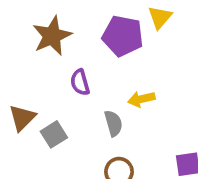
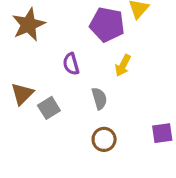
brown star: (52, 36) -> (29, 25), moved
yellow arrow: (141, 99) -> (123, 65), moved, turned -50

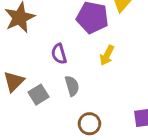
gray semicircle: (99, 99) -> (72, 86), moved

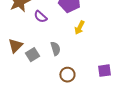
purple semicircle: (59, 54) -> (40, 17), moved, turned -32

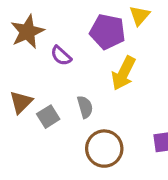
yellow arrow: (79, 28) -> (123, 73), size x1.5
brown circle: (67, 75) -> (104, 149), size x1.5

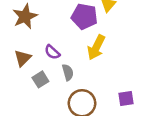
purple semicircle: (61, 56) -> (52, 52), moved
brown triangle: (21, 102) -> (23, 58), moved

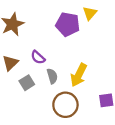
yellow arrow: (96, 47) -> (79, 75), moved

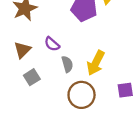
gray square: (27, 83) -> (32, 77), moved

